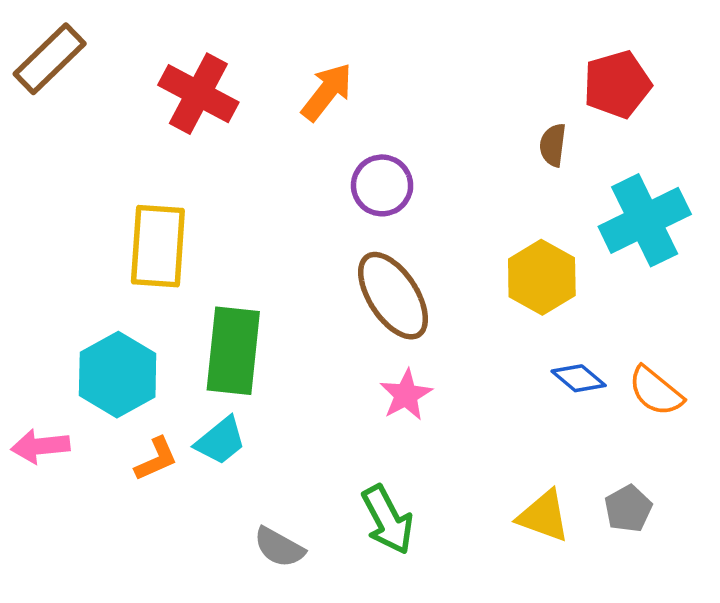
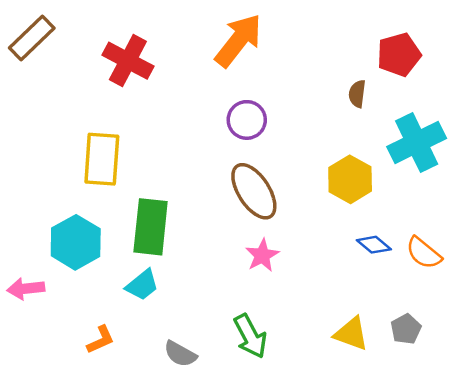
orange arrow: (327, 92) -> (238, 40), moved, size x1.4
orange L-shape: (156, 459) -> (101, 340), moved

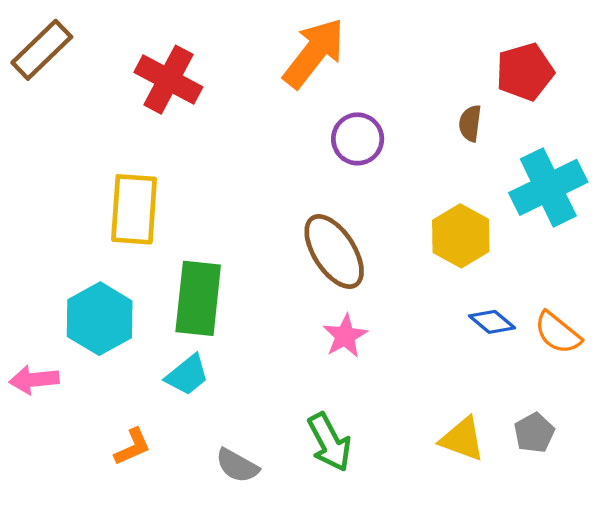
purple circle: (247, 120) -> (358, 139), moved

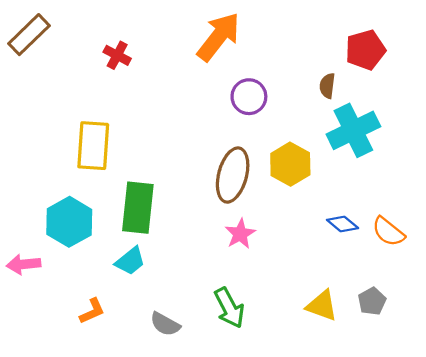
red cross: (168, 80) -> (117, 55), size x0.6
cyan cross: (548, 187) -> (353, 130), moved
yellow hexagon: (461, 236) -> (290, 164), moved
brown ellipse: (334, 252) -> (233, 175), turned 48

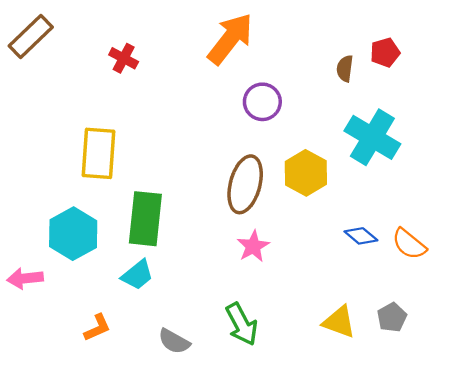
red pentagon: (365, 50) -> (385, 53), size x0.7
brown semicircle: (327, 86) -> (345, 69), moved
cyan cross: (353, 130) -> (372, 137), turned -33

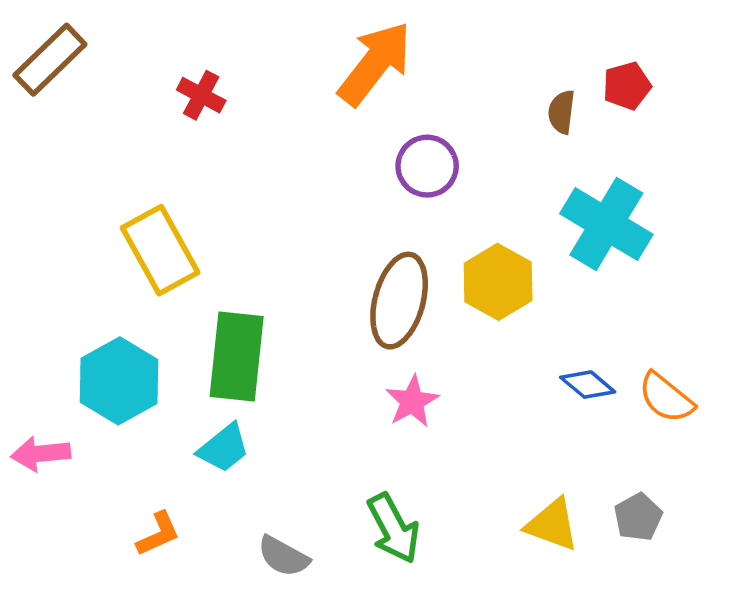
yellow rectangle: (98, 153) -> (160, 250), turned -33

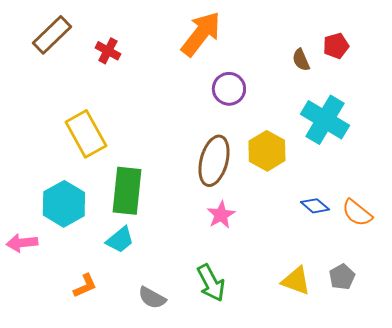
brown rectangle: (50, 60) -> (52, 35), moved
brown semicircle: (562, 112) -> (301, 60), turned -30

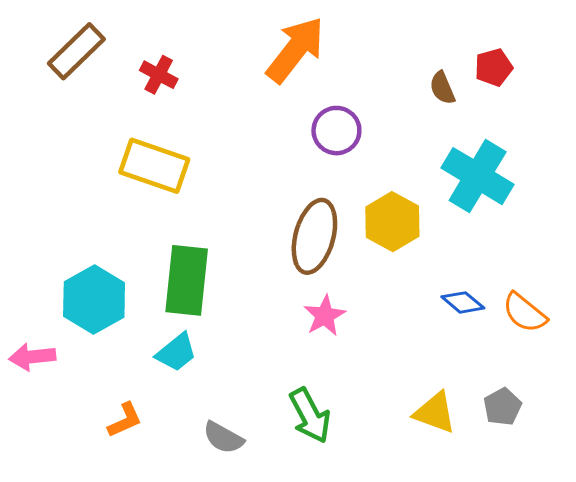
yellow rectangle: (86, 134) -> (154, 166), moved, turned -42

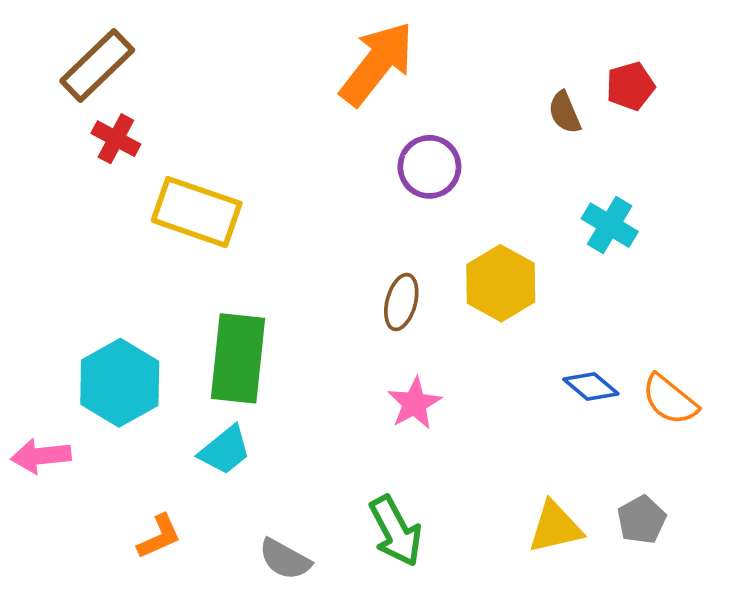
red cross: (159, 75) -> (116, 139), moved
cyan cross: (478, 176) -> (610, 225), size x0.6
brown ellipse: (314, 236) -> (401, 302), size x0.6
yellow triangle: (435, 413) -> (555, 527), turned -33

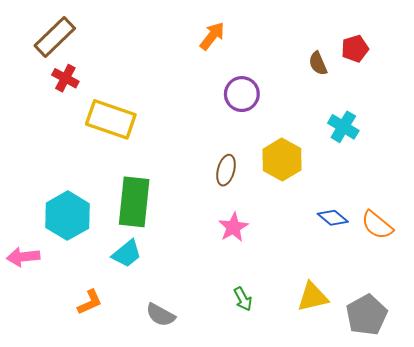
orange arrow: (377, 64) -> (212, 36), size x0.6
gray pentagon: (642, 520) -> (367, 315), moved, size x1.5
green arrow: (396, 531) -> (243, 299), moved, size x0.6

